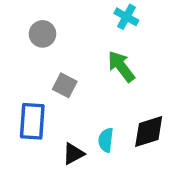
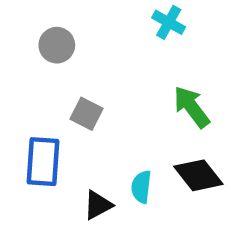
green arrow: (121, 66) -> (192, 107), moved
black diamond: (149, 131) -> (198, 175), turned 69

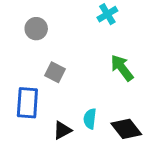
cyan cross: (169, 22) -> (107, 14), turned 30
black diamond: (198, 175) -> (126, 129), moved

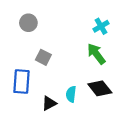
cyan cross: (107, 14) -> (101, 26), moved
black diamond: (126, 129) -> (100, 88), moved

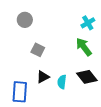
blue rectangle: (21, 81) -> (20, 92), moved
black triangle: (49, 103) -> (43, 77), moved

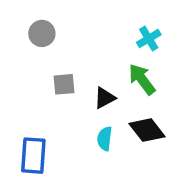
gray square: (38, 50) -> (64, 84), turned -32
black triangle: (43, 77) -> (105, 98), moved

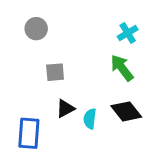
black triangle: (105, 98) -> (65, 109), moved

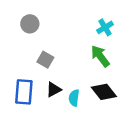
gray square: (55, 72) -> (45, 60), turned 35
blue rectangle: (29, 133) -> (24, 92), moved

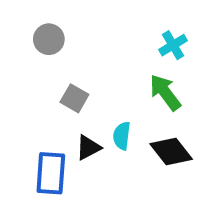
blue rectangle: (24, 92) -> (51, 173), moved
cyan semicircle: (74, 98) -> (122, 136), moved

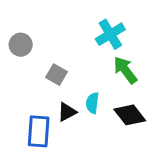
gray circle: (49, 39) -> (21, 45), moved
cyan cross: (173, 45) -> (110, 34), moved, size x1.4

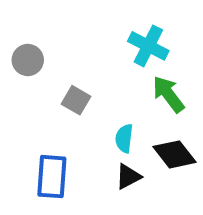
cyan cross: (110, 34) -> (148, 46), turned -32
black triangle: (67, 112) -> (128, 177), moved

